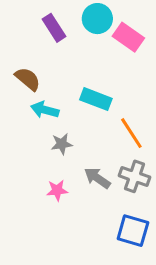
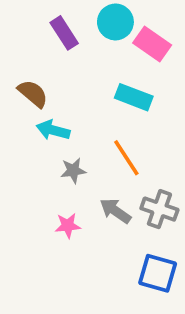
cyan rectangle: (96, 99) -> (134, 97), moved
orange line: (131, 133) -> (126, 158), moved

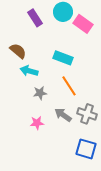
cyan rectangle: (134, 97) -> (63, 58), moved

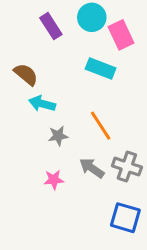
pink rectangle: (83, 24) -> (121, 35), turned 30
cyan rectangle: (63, 58) -> (101, 69), moved

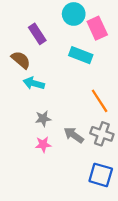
purple rectangle: (51, 26) -> (37, 34), moved
orange line: (101, 126) -> (100, 101), moved
gray star: (58, 136) -> (43, 119), moved

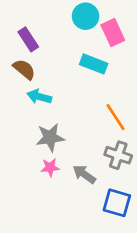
purple rectangle: (37, 34) -> (28, 39), moved
gray star: (43, 119) -> (50, 137), size x1.5
gray arrow: (74, 135) -> (84, 174), moved

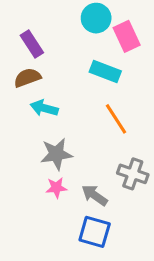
brown semicircle: (24, 69) -> (27, 78), turned -60
orange line: (115, 117) -> (116, 119), moved
blue square: (117, 203) -> (95, 232), moved

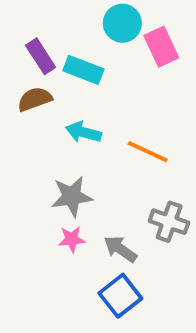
cyan rectangle: (105, 72) -> (83, 70), moved
cyan arrow: (44, 108) -> (83, 132), moved
orange line: (116, 119) -> (148, 152), turned -32
blue square: (95, 232) -> (120, 296), turned 36

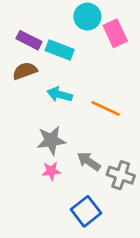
purple rectangle: (41, 56) -> (29, 40), turned -30
gray cross: (169, 222) -> (121, 175), moved
gray arrow: (120, 249) -> (89, 161), moved

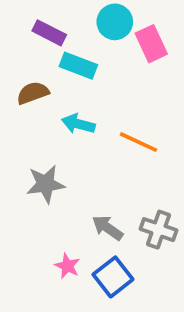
purple rectangle: (29, 40) -> (49, 33), moved
gray star: (51, 140) -> (46, 184), moved
gray arrow: (89, 161) -> (107, 228), moved
pink star: (51, 171) -> (67, 266), moved, turned 30

